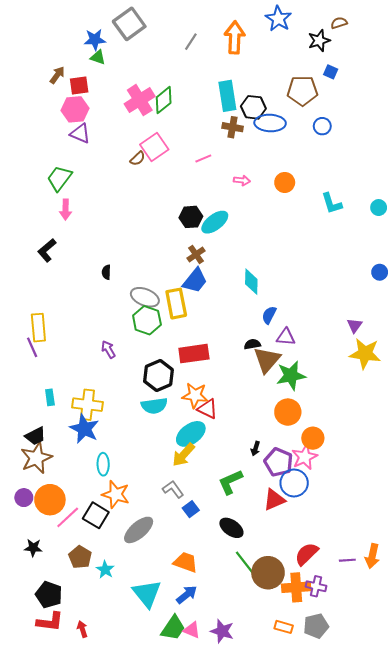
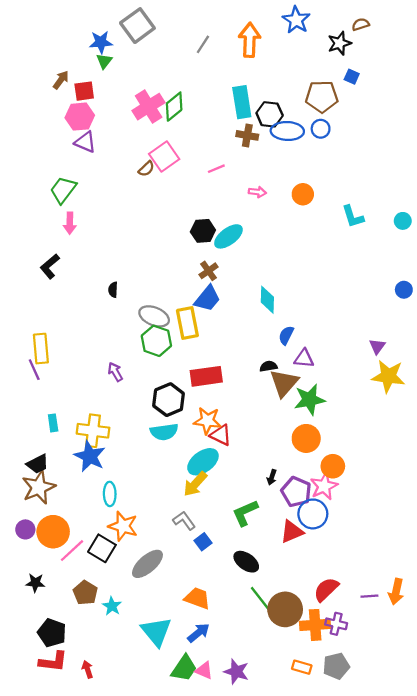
green triangle: (98, 57) -> (104, 61), turned 49
blue circle: (322, 126) -> (321, 129), moved

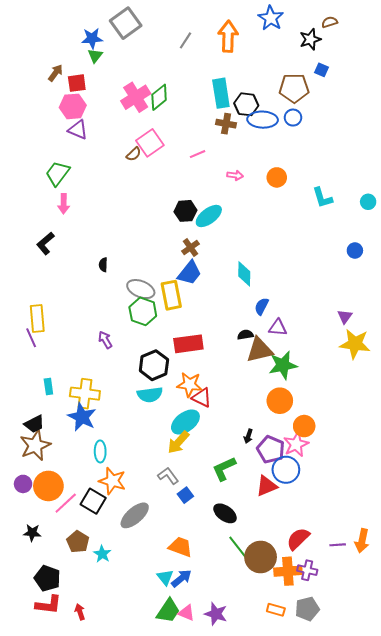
blue circle: (404, 290) -> (355, 250), moved
brown triangle: (284, 383) -> (260, 350), turned 36
cyan triangle: (156, 632) -> (165, 577), moved, size x0.6

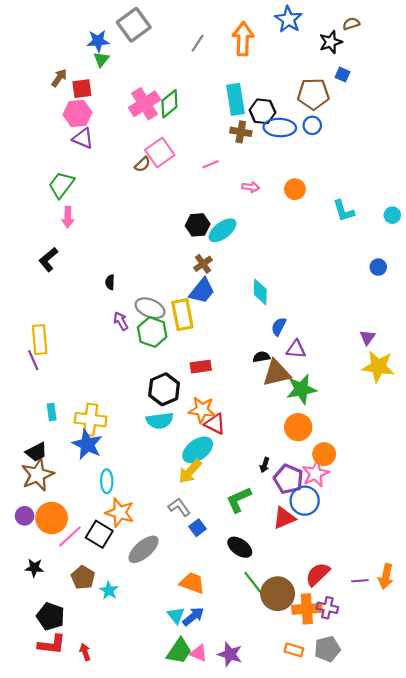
purple arrow: (105, 340) -> (121, 321), moved
red rectangle: (188, 344) -> (201, 367), size x0.7

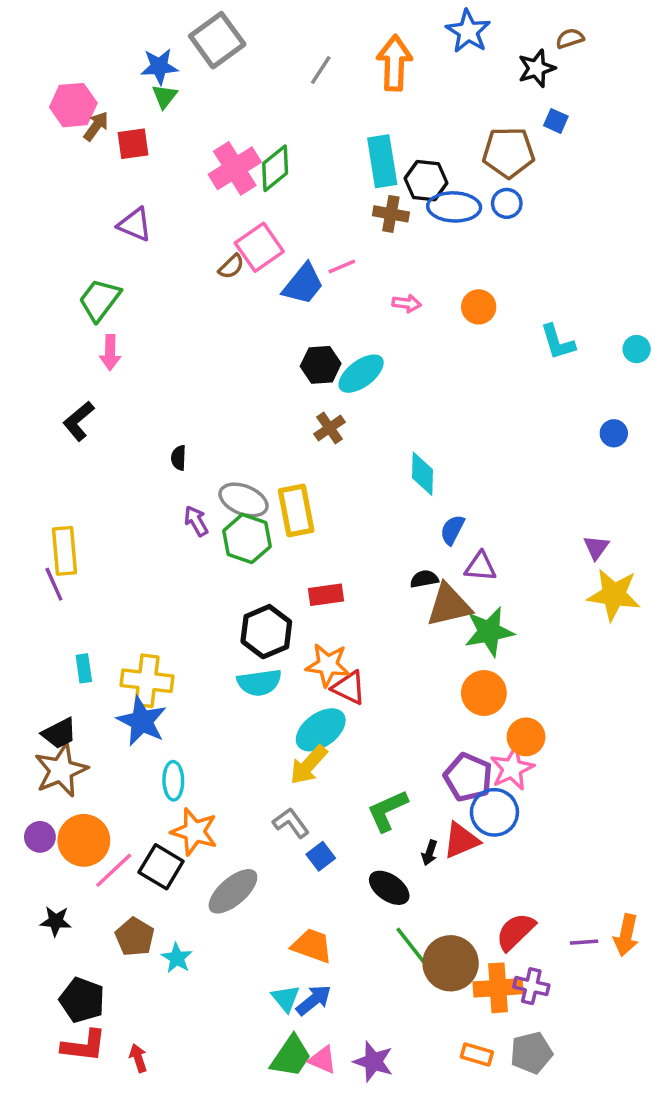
pink hexagon: (78, 113) -> (73, 105), moved
blue trapezoid: (202, 291) -> (303, 284), moved
black arrow: (265, 465) -> (430, 853), moved

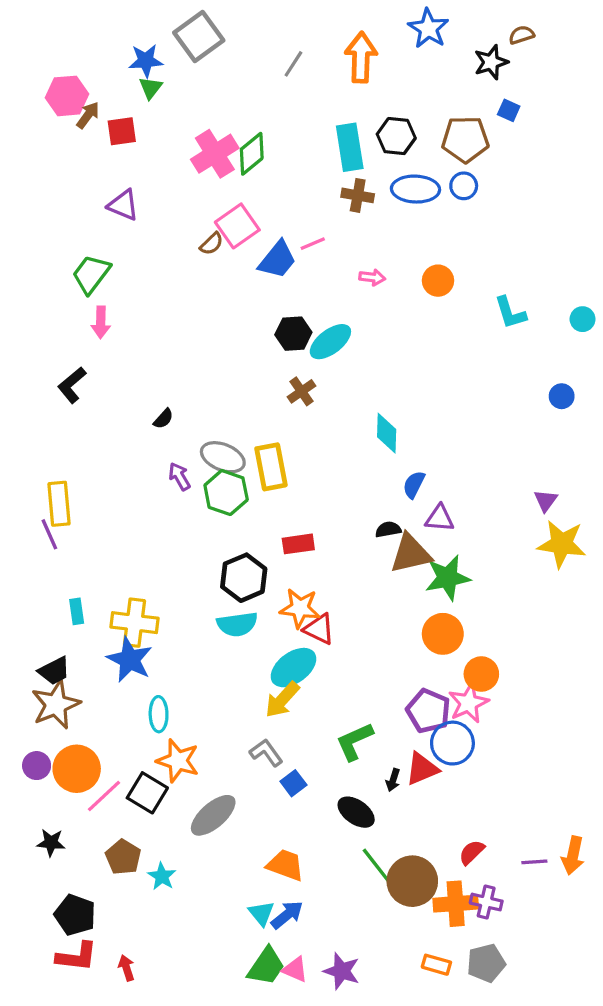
black hexagon: (426, 181) -> (396, 136), moved
black semicircle: (179, 458) -> (163, 419), turned -140
red semicircle: (516, 932) -> (472, 852), size x0.7

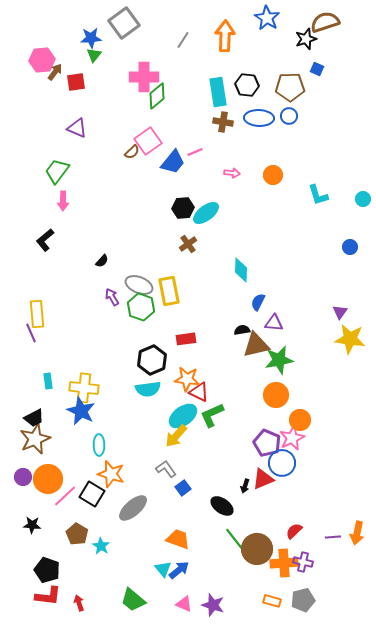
brown semicircle: (521, 35) -> (325, 22), size x1.8
pink cross: (215, 154) -> (144, 77), moved, turned 32
green L-shape: (354, 741) -> (212, 415), moved
green trapezoid: (266, 966) -> (133, 600), moved, turned 96

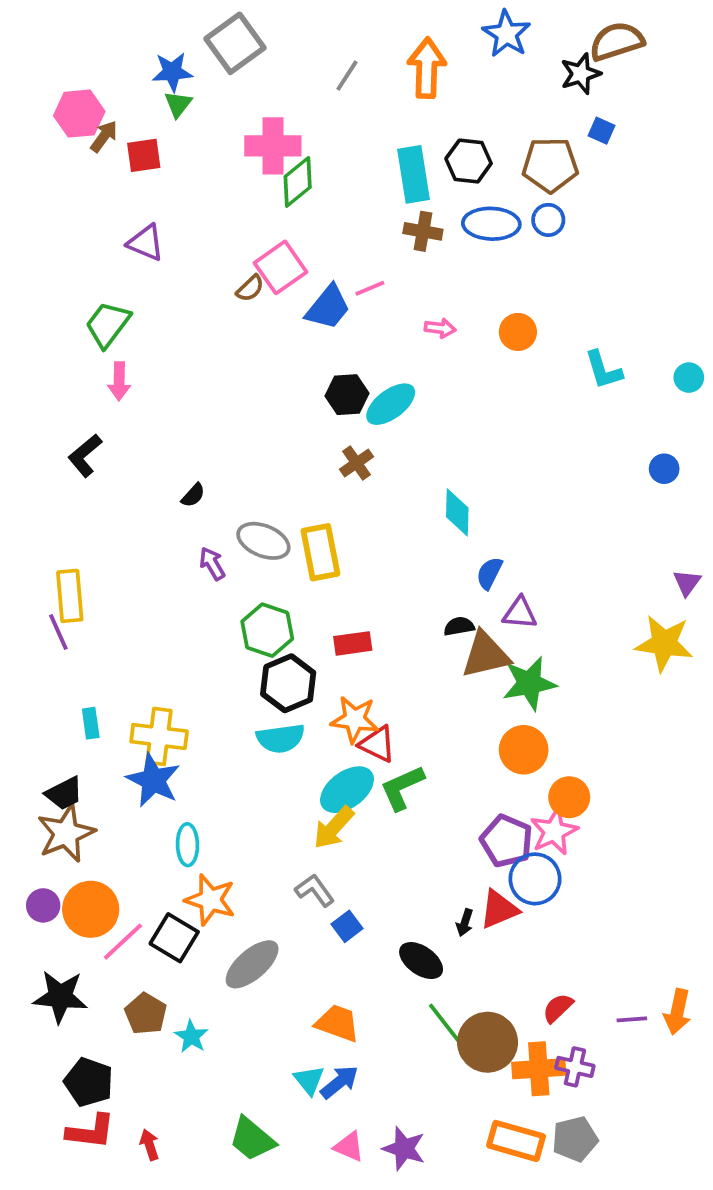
green hexagon: (141, 307) -> (267, 630), moved
purple triangle: (340, 312) -> (687, 583), moved
black star: (32, 525) -> (60, 997), size x1.6
orange rectangle: (272, 601) -> (516, 1141), size x1.6

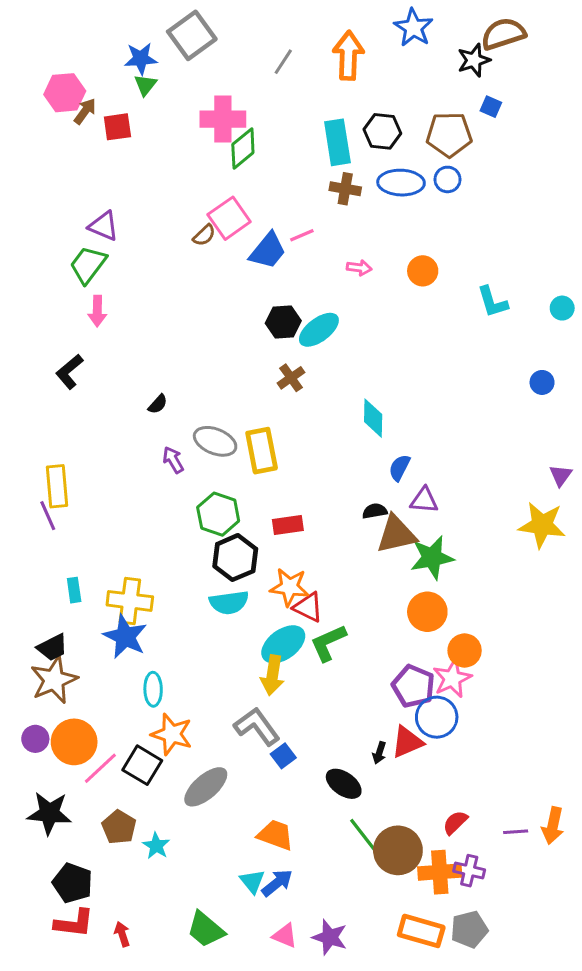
purple triangle: (146, 243) -> (104, 226), moved
yellow arrow: (334, 828) -> (272, 675), turned -33
gray L-shape: (315, 890) -> (257, 726), size x1.4

